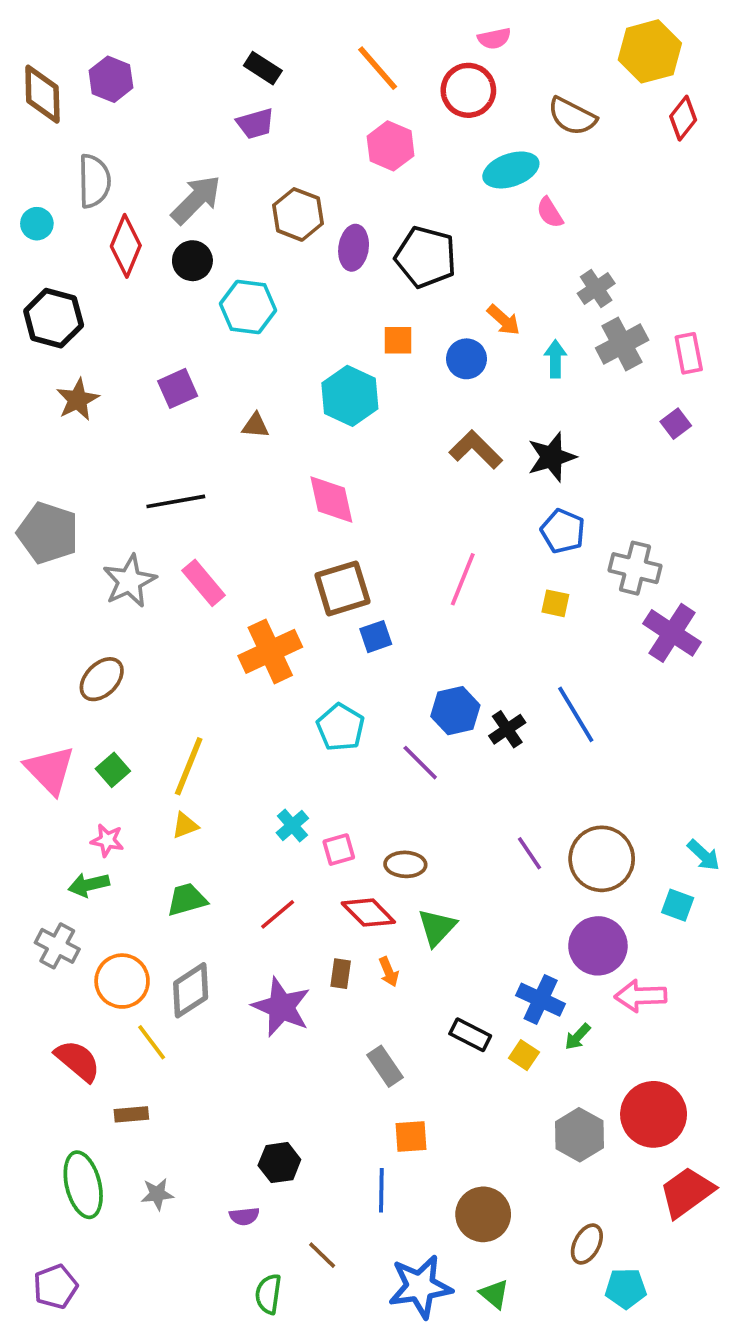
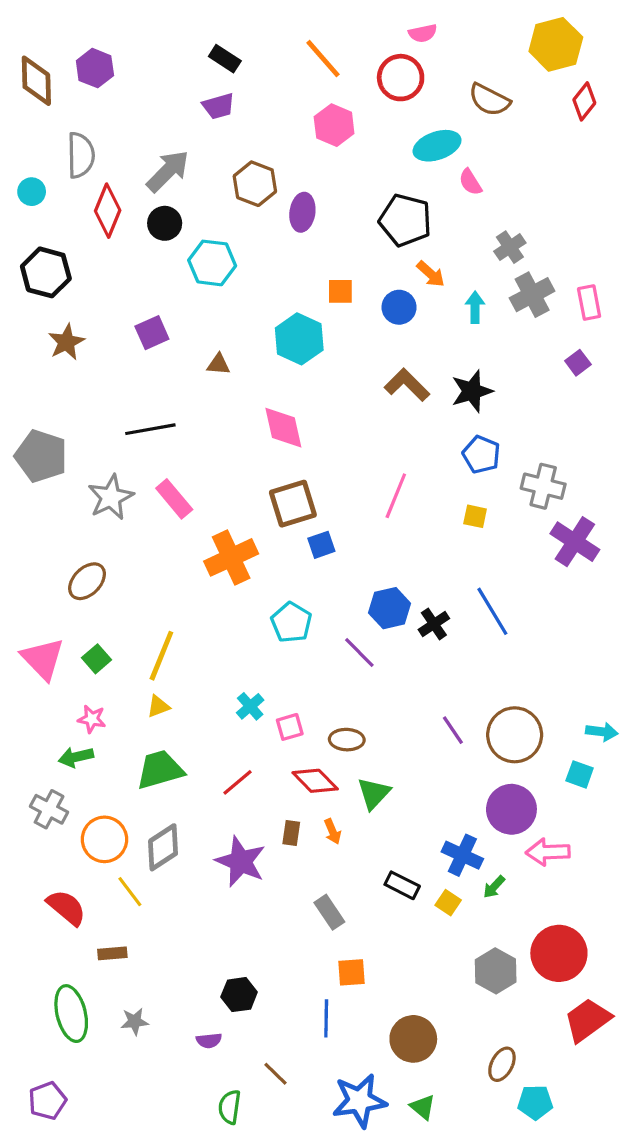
black pentagon: (426, 257) -> (405, 220), moved
cyan arrow: (704, 855) -> (602, 732), turned -36
green trapezoid: (187, 900) -> (160, 770), size x1.4

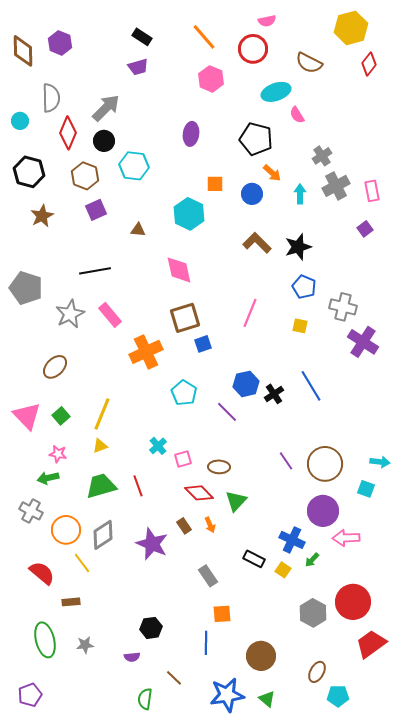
brown hexagon: (255, 184) -> (85, 176), moved
red line: (237, 782) -> (138, 486), moved, turned -70
brown rectangle: (291, 833) -> (184, 526), turned -42

